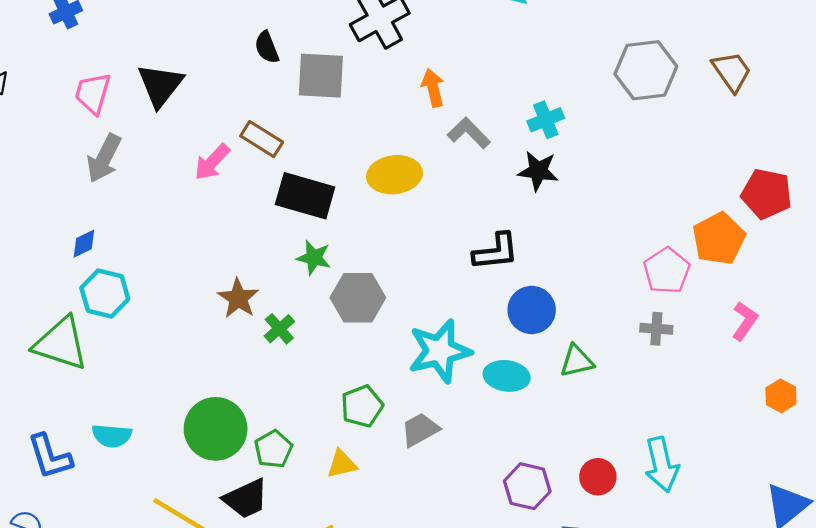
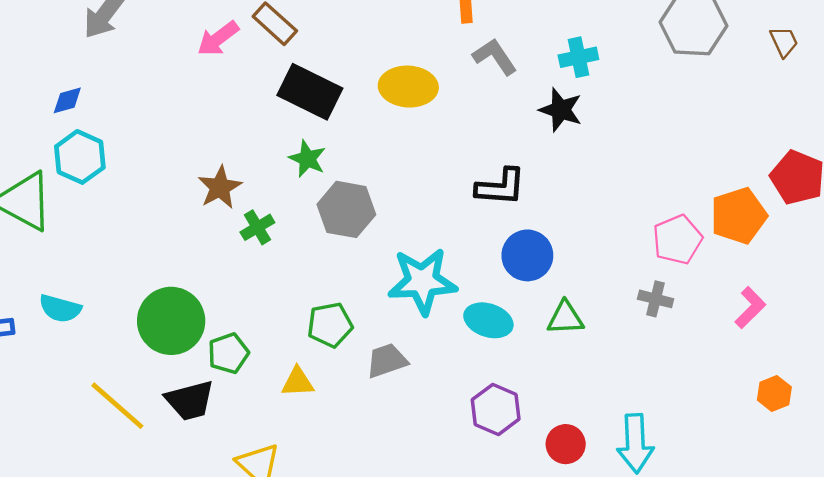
brown trapezoid: (732, 72) -> (784, 42), size x0.7
purple hexagon: (527, 486) -> (496, 409), moved

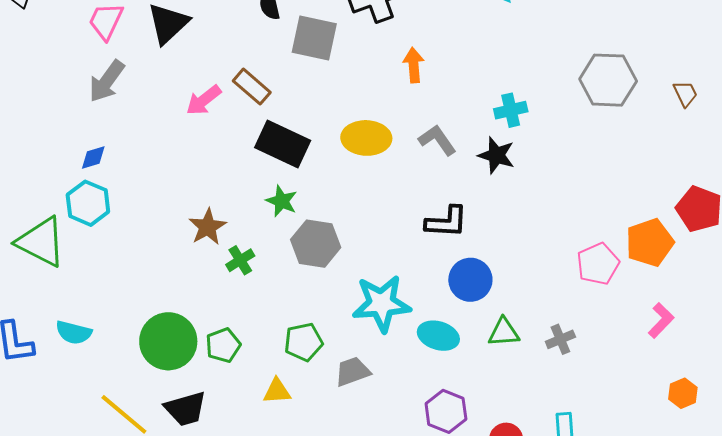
gray L-shape: (495, 57) -> (437, 140), moved
blue diamond: (67, 100) -> (93, 157), moved
gray cross: (656, 299) -> (560, 339), moved, turned -36
green pentagon: (228, 353) -> (223, 345), moved

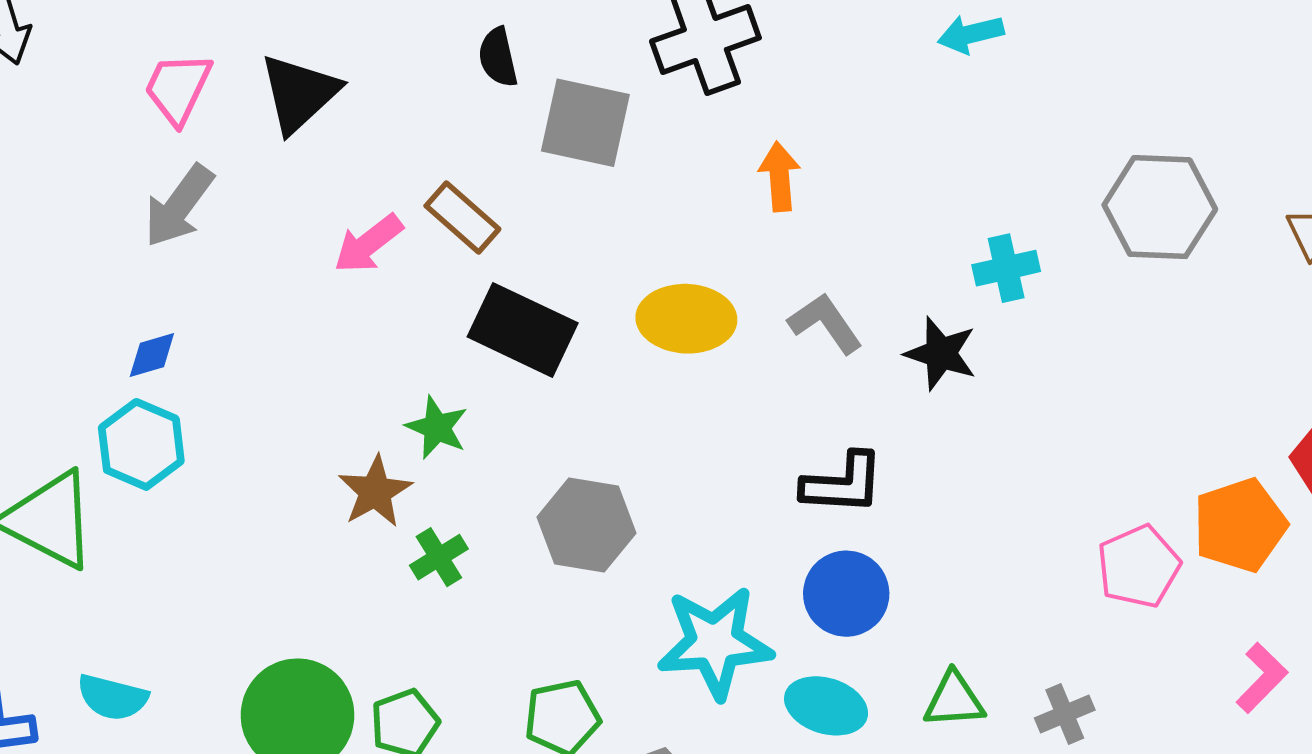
cyan cross: (511, 110) -> (1006, 268), moved
green star: (282, 201) -> (437, 427), moved
blue circle: (470, 280) -> (846, 594), moved

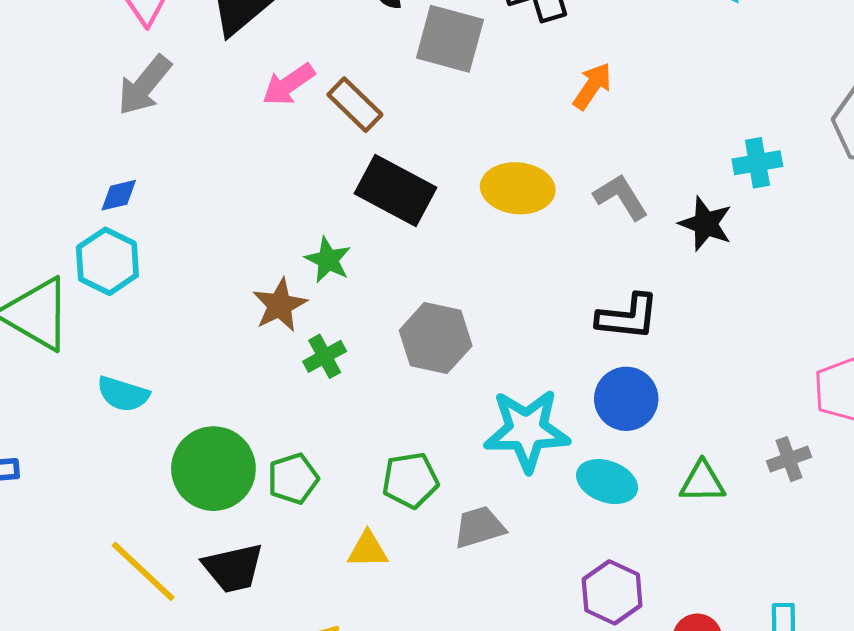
orange arrow: (779, 177) -> (592, 86), turned 36
pink arrow: (368, 244) -> (288, 84), moved
cyan semicircle: (112, 697) -> (123, 394), moved
gray cross: (1065, 714) -> (789, 459), moved

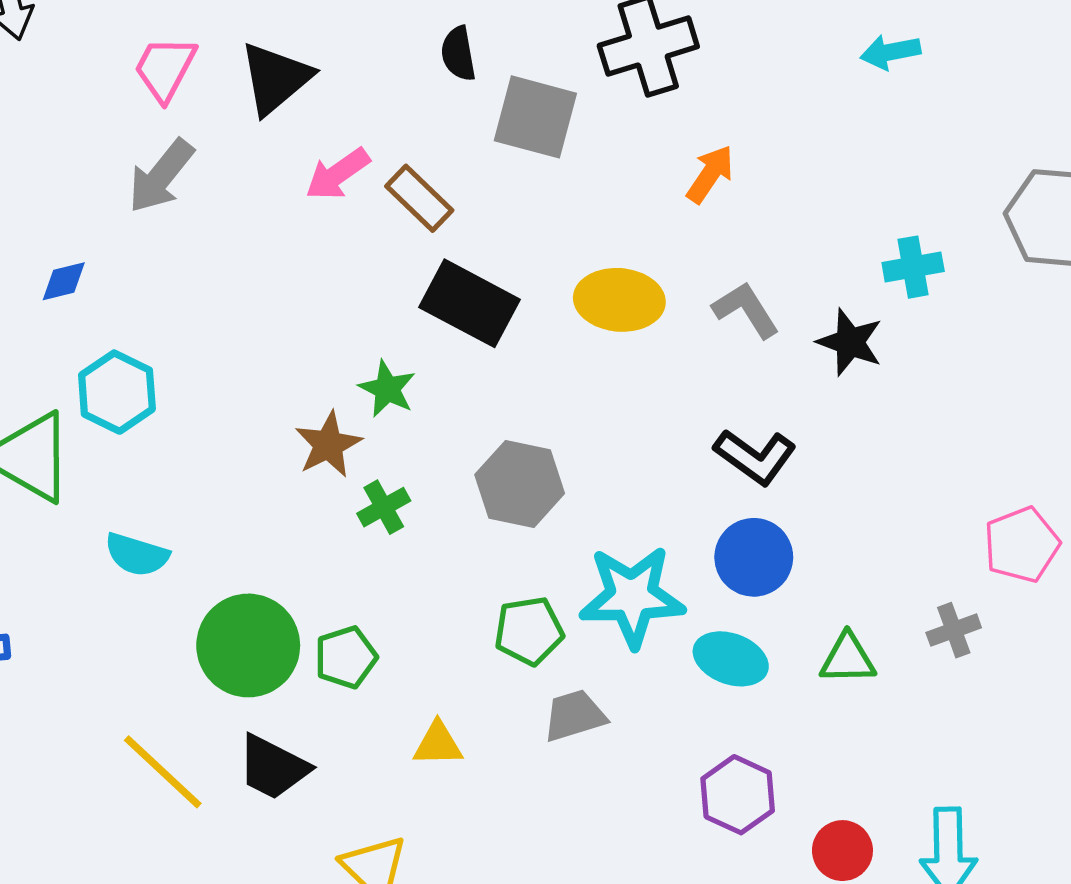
blue diamond: (119, 195) -> (64, 281), moved
black L-shape: (628, 317) -> (755, 457), turned 30
green pentagon: (410, 480) -> (529, 631), moved
black trapezoid: (233, 568) -> (273, 767), turned 40

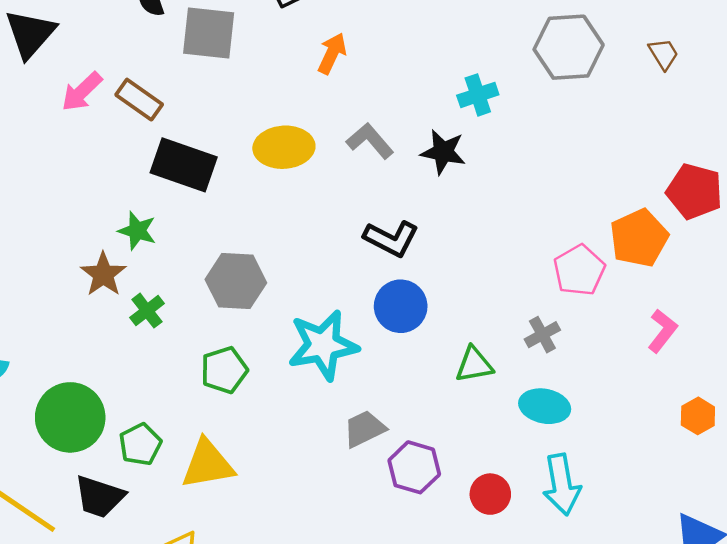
green pentagon: (529, 631) -> (224, 370), moved
green pentagon: (346, 657) -> (140, 444), moved
cyan ellipse: (731, 659) -> (545, 406), moved
gray trapezoid: (574, 716) -> (364, 429), moved
yellow triangle: (438, 744) -> (208, 464), size x1.6

